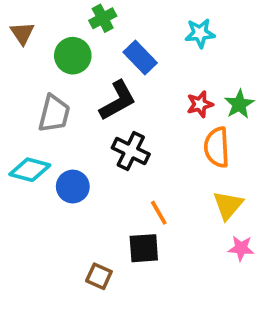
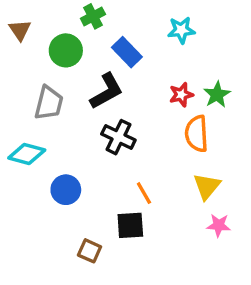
blue circle: (73, 187) -> (66, 190), moved

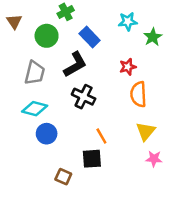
green star: (217, 95) -> (153, 37), moved
cyan diamond: (27, 154) -> (35, 109), moved

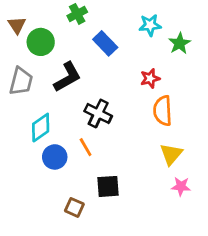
green circle: (47, 36) -> (41, 42), moved
black L-shape: (75, 64) -> (67, 77), moved
gray trapezoid: (35, 73) -> (21, 81), moved
cyan diamond: (35, 109) -> (41, 128), turned -50
orange line: (101, 136) -> (86, 147), moved

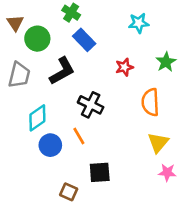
green cross: (77, 14) -> (71, 13), turned -30
blue rectangle: (105, 43) -> (84, 40), moved
green star: (180, 43) -> (166, 62), moved
red star: (150, 78) -> (124, 67), moved

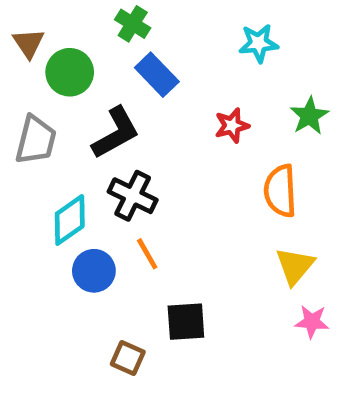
black cross: (91, 105) -> (133, 196), moved

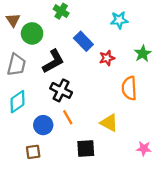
blue rectangle: (157, 75) -> (83, 41), moved
cyan diamond: (70, 220) -> (18, 102), moved
yellow triangle: (295, 266) -> (109, 123), moved, turned -42
brown square: (128, 358) -> (33, 152), moved, turned -32

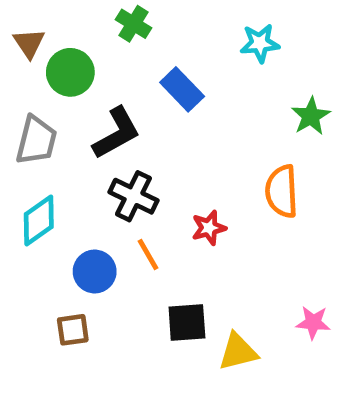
red star: (107, 58) -> (209, 228), moved
yellow triangle: (109, 123) -> (238, 352), moved, turned -42

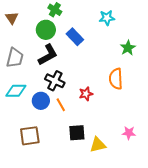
green circle: (70, 72) -> (46, 30), moved
cyan diamond: (39, 220) -> (16, 91), turned 35
blue circle: (95, 271) -> (41, 101), moved
brown square: (73, 330) -> (30, 136), size x1.5

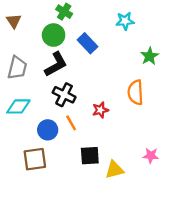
blue circle: (41, 101) -> (48, 130), moved

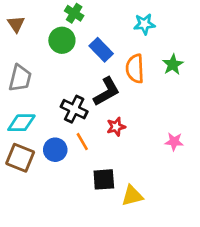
black L-shape: (56, 64) -> (107, 92), moved
orange semicircle: (136, 92) -> (135, 69), moved
pink star: (151, 156) -> (174, 142), moved
brown square: (35, 159) -> (20, 158), moved, turned 30

